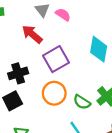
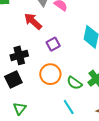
purple square: (56, 59) -> (53, 44), size x0.6

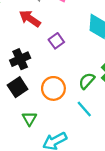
orange circle: (50, 74) -> (53, 88), moved
green semicircle: (74, 83) -> (87, 81), turned 105

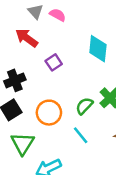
green triangle: (29, 119) -> (22, 143), size x1.5

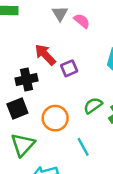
red arrow: (27, 38) -> (45, 55), moved
green semicircle: (84, 106) -> (93, 106), moved

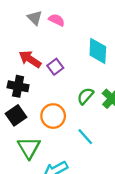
black cross: (27, 79) -> (18, 86), turned 36

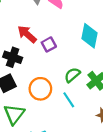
cyan line: (85, 137) -> (69, 100), moved

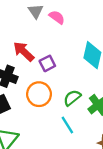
orange circle: (40, 89) -> (39, 94), moved

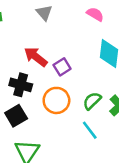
pink semicircle: (57, 17) -> (95, 14), moved

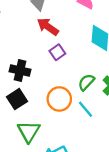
red arrow: (36, 57) -> (48, 27), moved
orange circle: (56, 100) -> (59, 99), moved

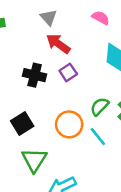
black cross: (20, 70) -> (35, 75), moved

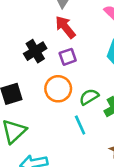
black cross: (35, 75) -> (35, 51), turned 30
orange circle: (69, 124) -> (58, 89), moved

